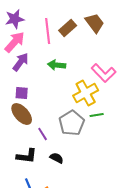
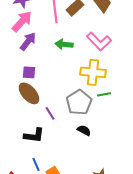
pink L-shape: (104, 73) -> (99, 41), moved
yellow cross: (86, 93) -> (93, 72), turned 35
black semicircle: (57, 158) -> (84, 130), moved

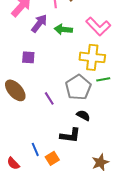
purple arrow: (28, 41) -> (39, 23), moved
brown ellipse: (29, 93) -> (15, 90), moved
black L-shape: (34, 135) -> (70, 135), moved

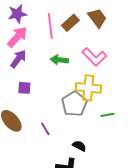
purple arrow: (39, 23) -> (18, 59), moved
green line: (103, 79) -> (107, 115), moved
gray pentagon: (78, 87) -> (74, 104), moved

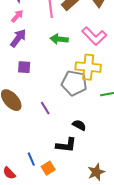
pink arrow: (17, 37) -> (17, 16), size x0.6
gray pentagon: (74, 104) -> (74, 83), turned -30

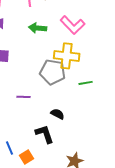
purple line: (45, 108) -> (24, 97), turned -56
black L-shape: (66, 145) -> (45, 134), turned -115

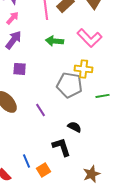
yellow cross: (67, 56) -> (84, 69), size x0.7
purple line: (24, 97) -> (41, 110), turned 56

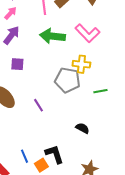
green arrow: (55, 41) -> (52, 36), size x1.4
black semicircle: (75, 127) -> (82, 128), moved
black L-shape: (62, 147) -> (54, 154), moved

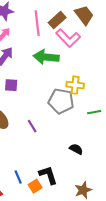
pink L-shape: (87, 33) -> (68, 38), moved

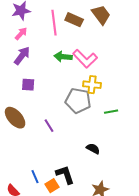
brown rectangle: (57, 20) -> (74, 20), turned 66
pink L-shape: (68, 38) -> (85, 59), moved
green arrow: (46, 57) -> (63, 57), size x0.7

